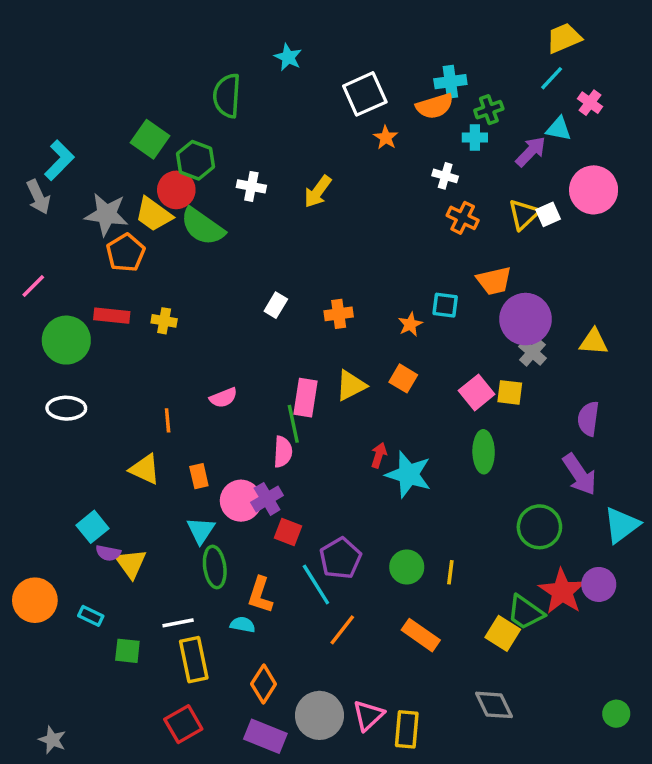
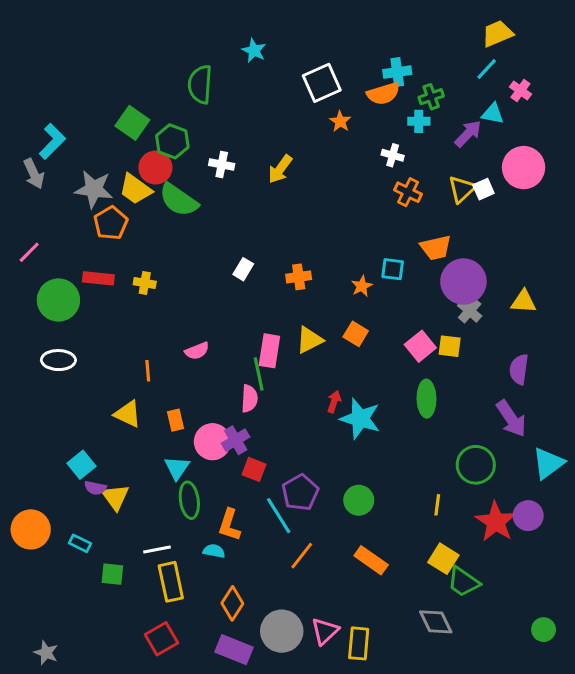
yellow line: (450, 572) -> (437, 505), moved
green trapezoid: (525, 612) -> (463, 582), moved

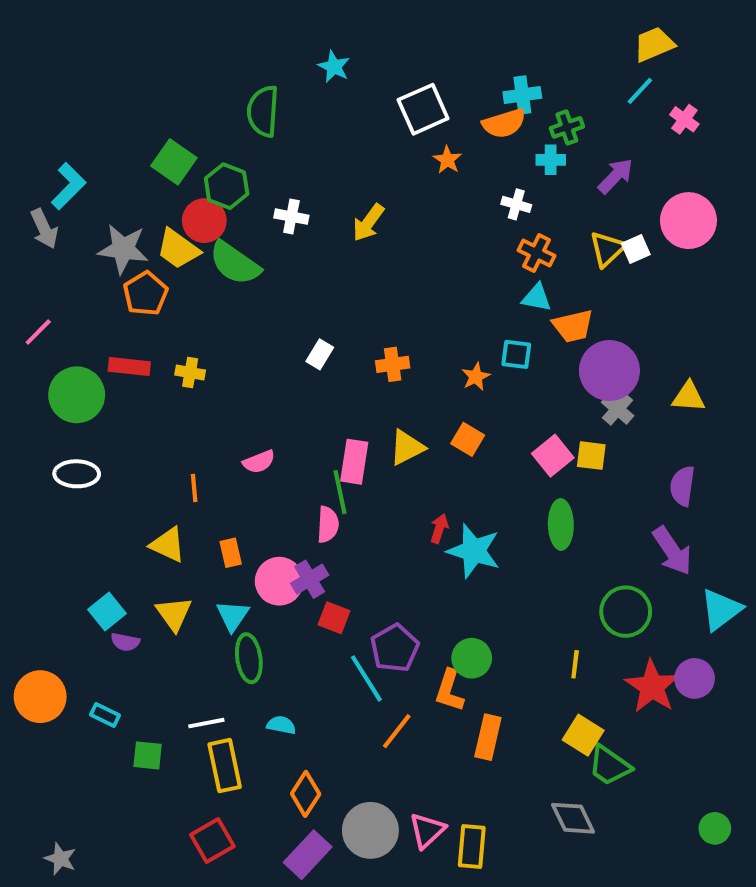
cyan triangle: (493, 114) -> (537, 298), moved
yellow triangle: (115, 497) -> (174, 614), moved
orange L-shape: (229, 525) -> (449, 691), moved
orange rectangle: (371, 560) -> (488, 737), turned 68
purple rectangle: (234, 650) -> (308, 855), turned -69

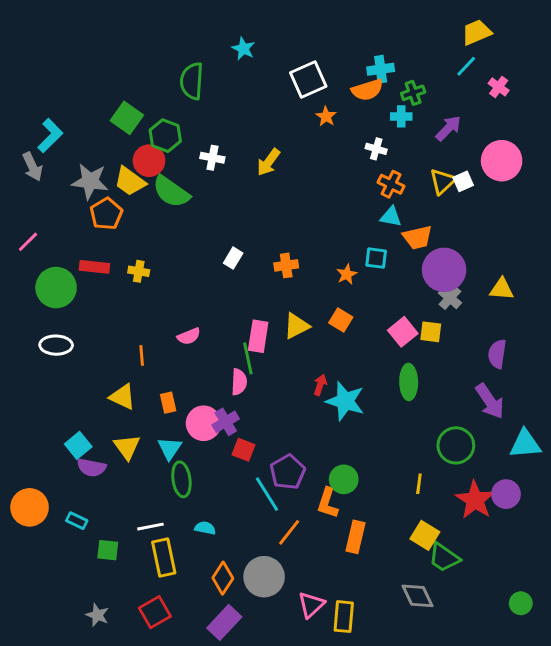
cyan triangle: (721, 610) -> (525, 444), turned 32
purple semicircle: (125, 642) -> (91, 468), size x1.4
gray circle: (370, 830) -> (264, 577), moved
gray star: (60, 859) -> (97, 615), moved

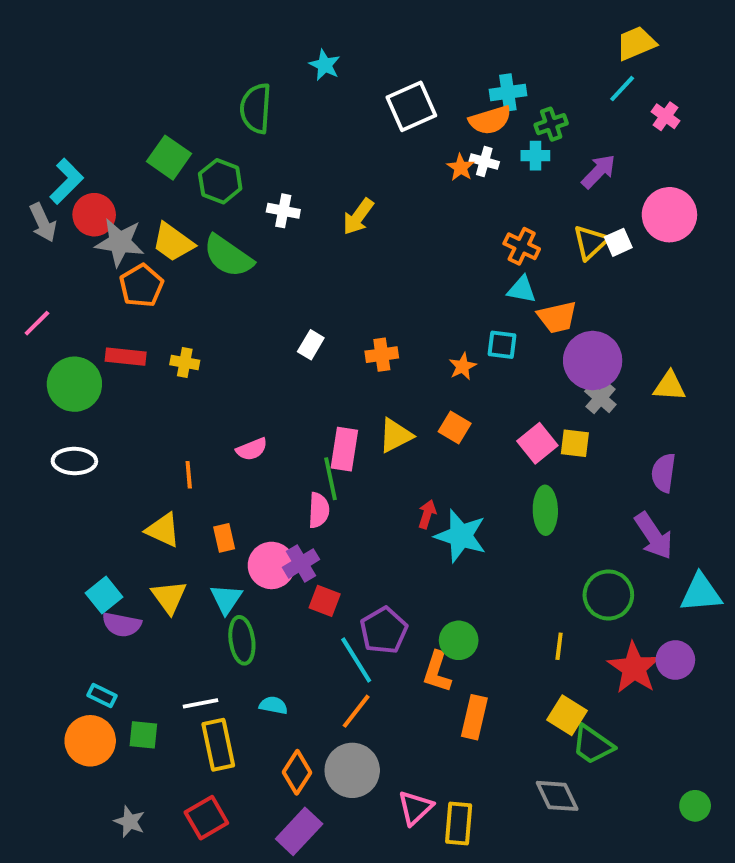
orange star: (326, 116) -> (461, 167), moved
white cross: (376, 149) -> (484, 162), moved
red circle: (149, 161) -> (94, 215), moved
orange circle: (30, 507) -> (90, 741), moved
orange line: (289, 532) -> (356, 711), moved

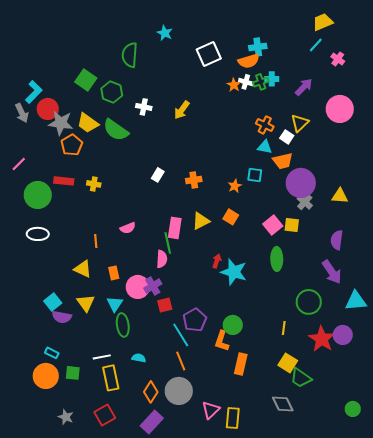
green cross: (551, 124) -> (261, 82), moved
white square: (618, 242) -> (287, 137), moved, turned -32
red square: (325, 601) -> (165, 305), turned -35
orange line: (356, 711) -> (181, 361), turned -60

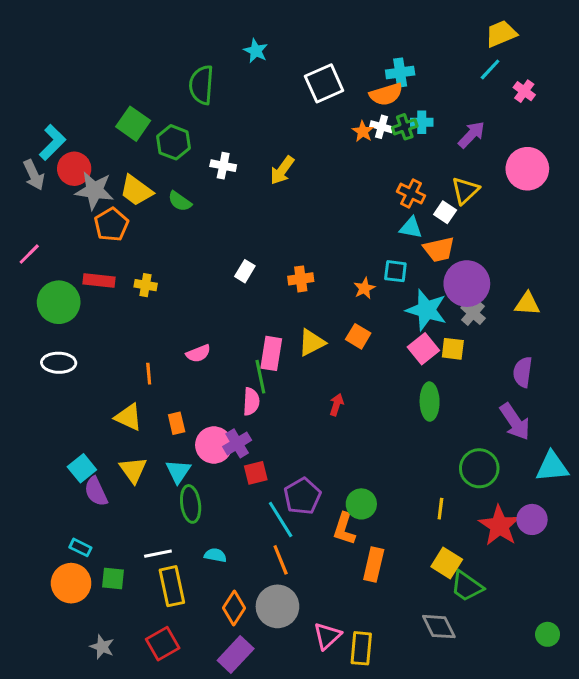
green semicircle: (116, 130) -> (180, 201), size x0.6
cyan star: (234, 272) -> (426, 310), moved
purple semicircle: (62, 317) -> (96, 492), turned 54

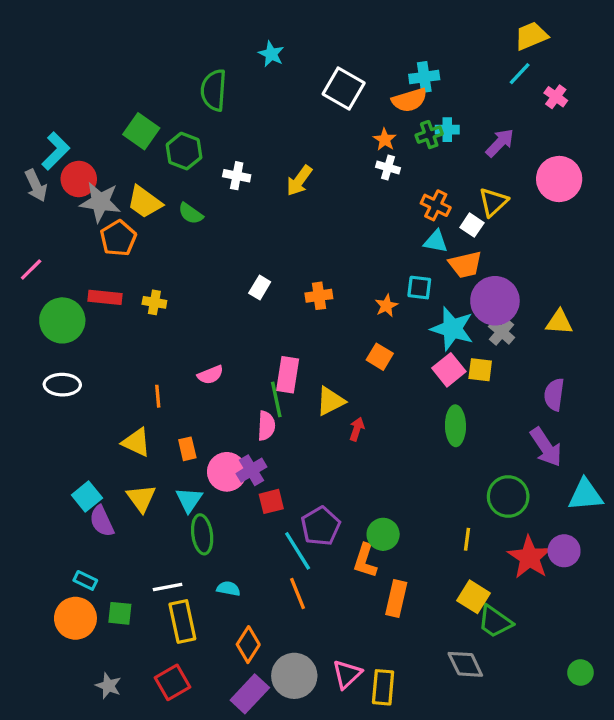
white square: (324, 83) -> (344, 89), turned -36
white cross: (381, 127) -> (388, 167), moved
yellow triangle: (312, 343) -> (330, 401), moved
gray circle: (277, 606) -> (294, 676), moved

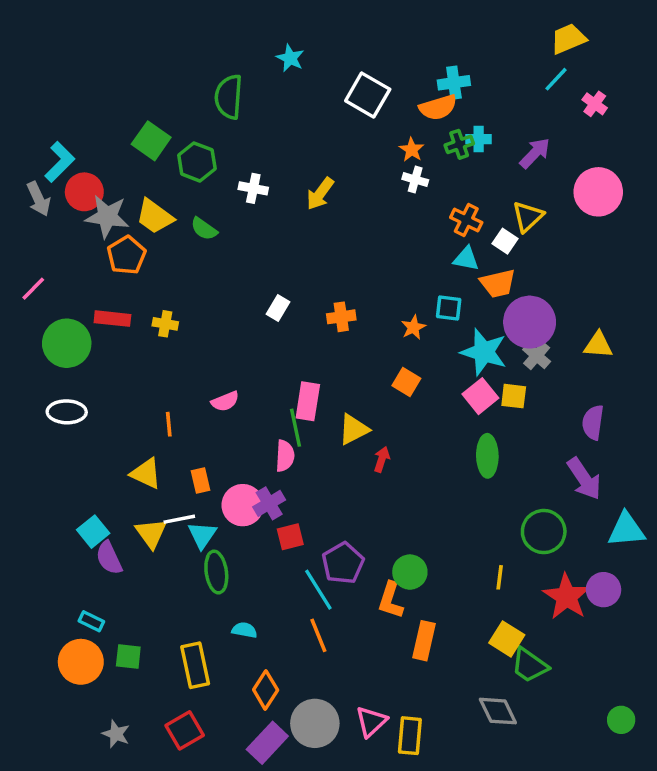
white line: (168, 587) -> (179, 519), moved

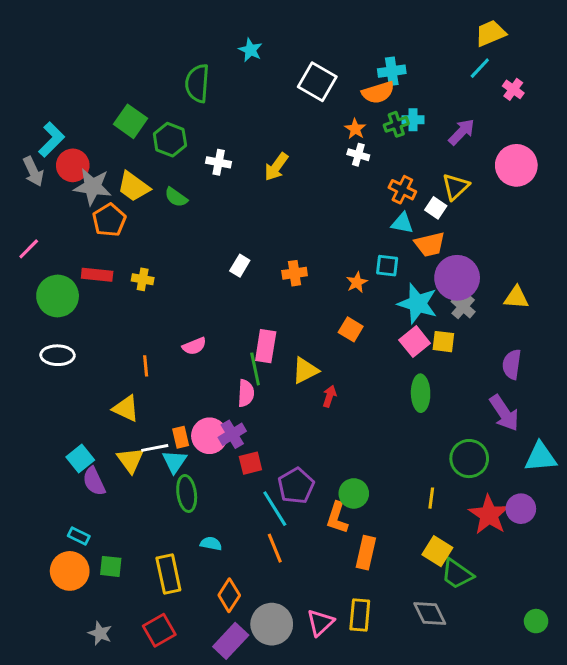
orange rectangle: (200, 480) -> (181, 437), moved
yellow rectangle: (410, 736) -> (360, 615), moved

